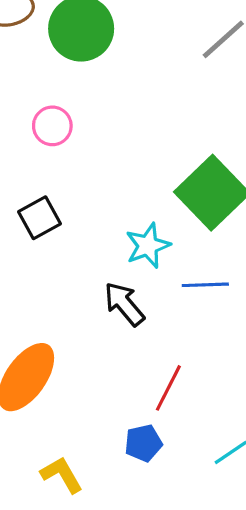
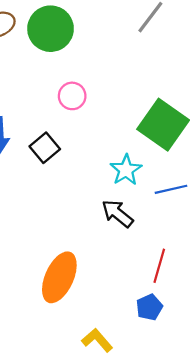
pink circle: (52, 126) -> (72, 96), moved
black square: (39, 218) -> (45, 148), moved

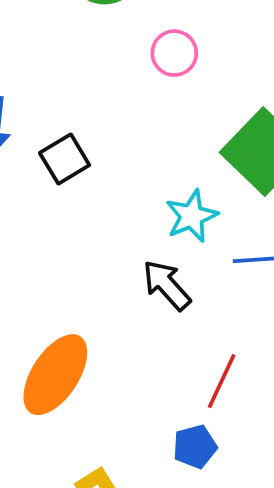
pink circle: (72, 96) -> (174, 53), moved

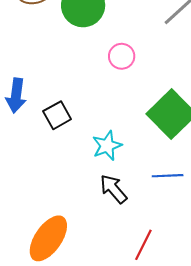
cyan star: (192, 216) -> (107, 146), moved

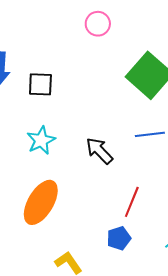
black square: (57, 115) -> (40, 84), turned 36
cyan star: (107, 146) -> (41, 140), moved

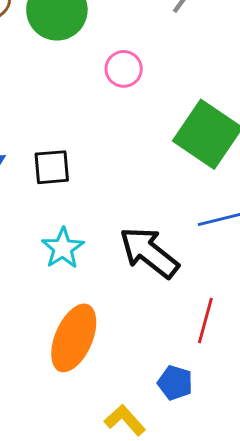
black arrow: (99, 151) -> (149, 252), size x1.4
blue pentagon: (119, 238) -> (175, 383), moved, turned -30

